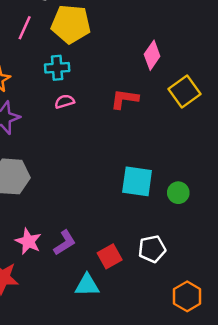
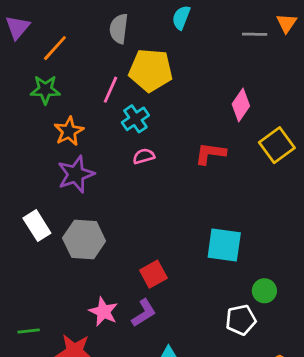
pink line: (25, 28) -> (110, 90), moved
cyan cross: (57, 68) -> (135, 119), turned -30
green circle: (178, 193) -> (264, 291), moved
red square: (110, 256) -> (153, 274), moved

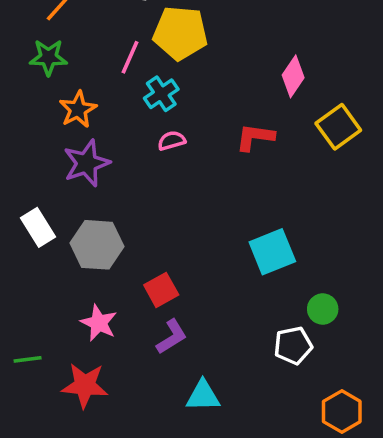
cyan square: (224, 245) -> (272, 252), turned -30
red square: (153, 274) -> (161, 290), moved
pink star: (104, 312) -> (99, 323), moved

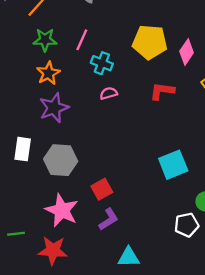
yellow pentagon: (180, 33) -> (150, 42), moved
green star: (48, 57) -> (45, 40), moved
cyan cross: (161, 94) -> (102, 63), turned -35
white rectangle: (38, 227) -> (23, 149), turned 40
pink star: (99, 323) -> (62, 210), size x1.4

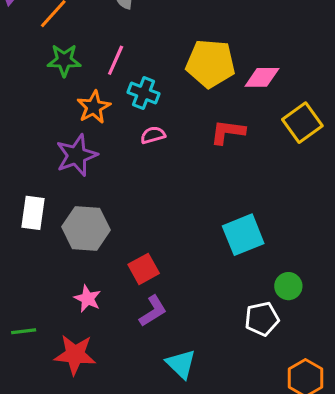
pink diamond: (187, 52) -> (262, 77), turned 55
orange star: (48, 73) -> (94, 107), moved
pink star: (62, 210) -> (88, 299), size x0.6
cyan triangle: (129, 257) -> (181, 364), turned 45

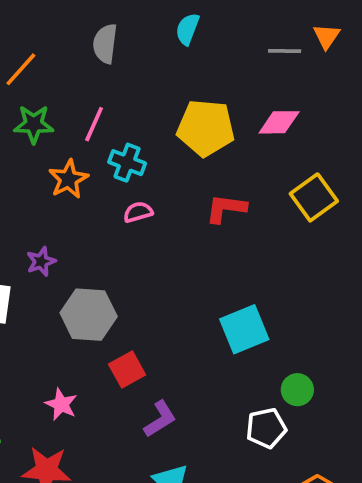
pink diamond: (262, 77) -> (279, 122), moved
purple star: (77, 155) -> (41, 262), moved, size x0.6
gray hexagon: (86, 228) -> (89, 315), moved
purple L-shape: (153, 311) -> (160, 419), moved

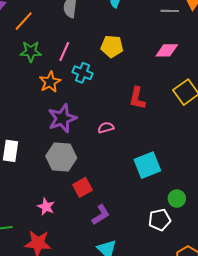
yellow pentagon: (206, 128) -> (112, 46), moved, size x0.7
red L-shape: (226, 208) -> (137, 98), turned -85
pink semicircle: (138, 212) -> (106, 128), moved
purple star: (41, 262) -> (62, 118), moved, size x1.8

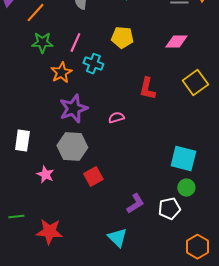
cyan square: (147, 165) -> (183, 159), moved, turned 36
pink star: (46, 207) -> (45, 175), moved
purple L-shape: (101, 215) -> (135, 204), moved

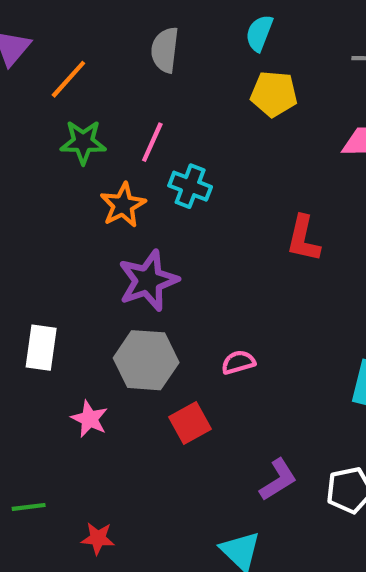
yellow pentagon: (122, 38) -> (274, 94), moved
pink semicircle: (116, 118) -> (238, 362), moved
red star: (49, 232) -> (98, 538), size x0.6

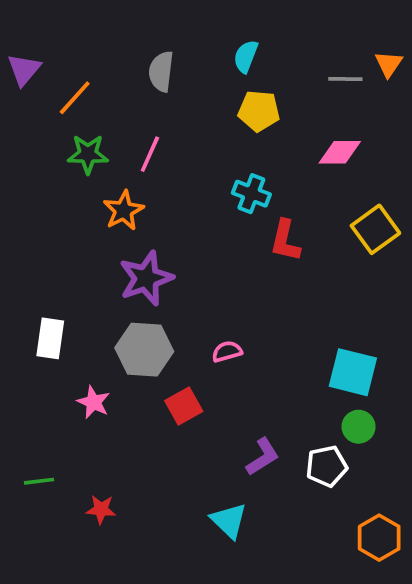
cyan cross: (190, 186) -> (251, 194), moved

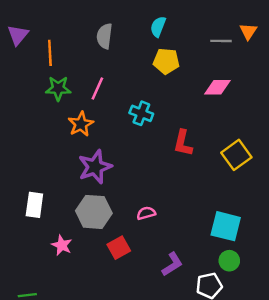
orange line: (75, 98) -> (50, 53), turned -45
cyan cross: (251, 194) -> (141, 113), moved
yellow square: (375, 229) -> (236, 155), moved
purple L-shape: (263, 457) -> (172, 264), moved

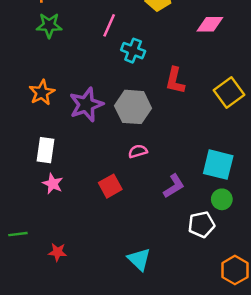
pink line: (97, 88) -> (109, 25), moved
orange star: (81, 124) -> (42, 93), moved
white rectangle: (34, 205) -> (45, 150), moved
gray hexagon: (94, 212) -> (133, 107), moved
purple L-shape: (172, 264) -> (174, 186), moved

